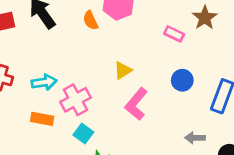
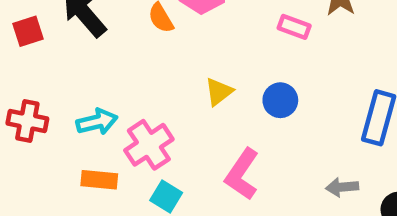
blue circle: (182, 80) -> (280, 100), moved
pink L-shape: (136, 104) -> (242, 174), moved

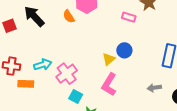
yellow triangle: (219, 92) -> (109, 59), moved
orange rectangle: (99, 180) -> (26, 84), moved

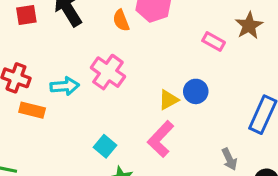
pink cross: (67, 74) -> (108, 72), moved, turned -30
gray arrow: (154, 88) -> (229, 159), turned -120

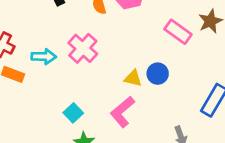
pink rectangle: (214, 42) -> (178, 32), size x1.4
yellow triangle: (169, 100) -> (133, 78), turned 36

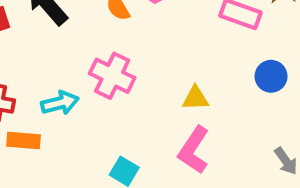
blue circle: (158, 74) -> (271, 76), moved

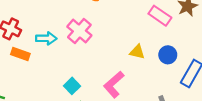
yellow triangle: (195, 98) -> (137, 52), moved

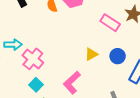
pink cross: (79, 31) -> (33, 59), moved
yellow triangle: (137, 52) -> (91, 54), turned -40

